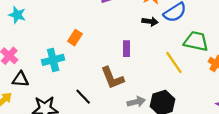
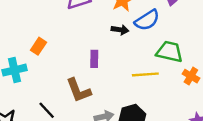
yellow line: (174, 62) -> (145, 74), turned -60

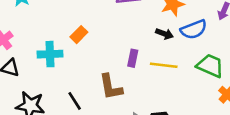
yellow line: (145, 74) -> (164, 65), moved

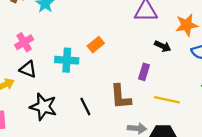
black arrow: (164, 34) -> (163, 46), moved
yellow line: (164, 65) -> (167, 100), moved

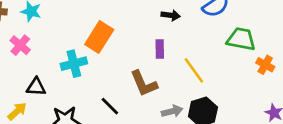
pink cross: (24, 42) -> (20, 45), moved
orange rectangle: (96, 45) -> (99, 37), size x1.6
yellow line: (167, 100) -> (194, 70), turned 60

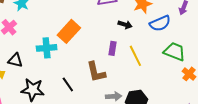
yellow line: (194, 70) -> (135, 56), moved

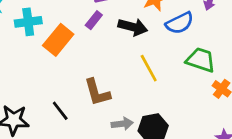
black arrow: (125, 25) -> (133, 27), size x1.5
cyan cross: (47, 48) -> (28, 22), moved
purple rectangle: (113, 48) -> (94, 20), moved, turned 32

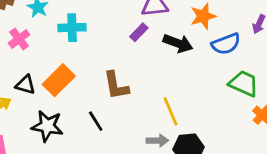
orange rectangle: (58, 40) -> (59, 80), moved
yellow line: (149, 68) -> (170, 111), moved
brown L-shape: (97, 92) -> (116, 86), moved

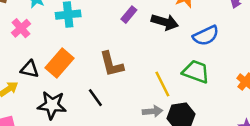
blue semicircle: (226, 44) -> (206, 36), moved
green trapezoid: (244, 84) -> (196, 72), moved

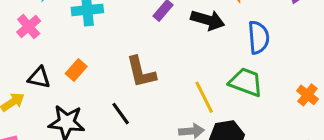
blue semicircle: (206, 36) -> (258, 37), turned -70
orange rectangle: (59, 63) -> (76, 70), size x0.6

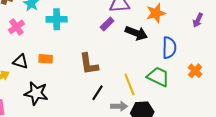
orange rectangle: (76, 70) -> (46, 59), turned 48
orange cross: (307, 95) -> (195, 71), moved
black line: (121, 114) -> (97, 93), moved, turned 63

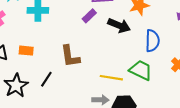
yellow line: (129, 84) -> (111, 78), turned -60
black star: (36, 93) -> (16, 86), turned 30
black line: (97, 93) -> (46, 79), moved

